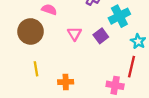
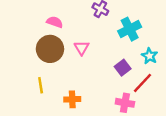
brown circle: (30, 31) -> (50, 49), moved
purple square: (101, 36) -> (123, 68), moved
red line: (132, 67) -> (143, 83), turned 30

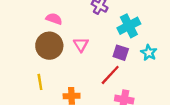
purple square: (123, 68) -> (121, 53), moved, turned -35
red line: (143, 83) -> (110, 75), moved

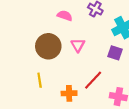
pink semicircle: (54, 19) -> (65, 16), moved
red line: (110, 75) -> (93, 80), moved

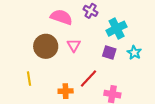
pink semicircle: (65, 16) -> (61, 17), size x1.5
yellow line: (40, 80) -> (29, 79), moved

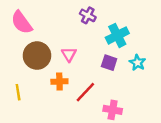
pink semicircle: (61, 17) -> (22, 22), moved, turned -145
orange cross: (66, 91) -> (59, 82), moved

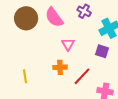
pink semicircle: (22, 22) -> (54, 17), moved
brown circle: (37, 56) -> (26, 18), moved

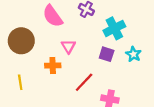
brown circle: (26, 18) -> (21, 41), moved
orange cross: (60, 67) -> (53, 65), moved

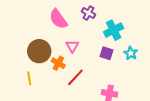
brown circle: (21, 41) -> (39, 51), moved
orange cross: (53, 65) -> (58, 63), turned 32
red line: (84, 82) -> (75, 77), moved

